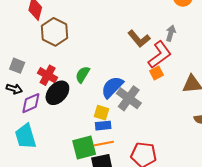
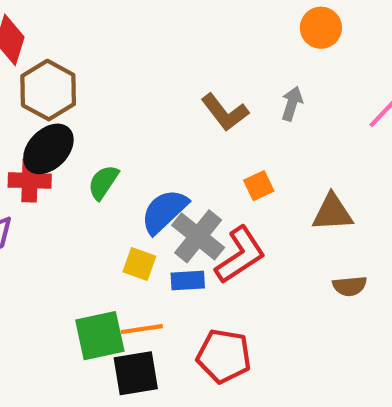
red L-shape: (160, 55) -> (240, 255), moved
red cross: (48, 75) -> (30, 181), turned -30
black ellipse: (57, 93) -> (48, 149), moved
blue rectangle: (103, 126) -> (188, 281), moved

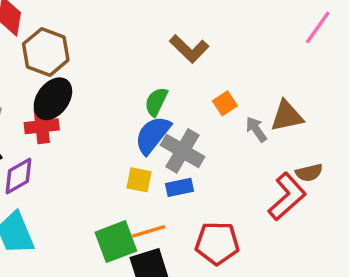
gray arrow: (292, 104) -> (256, 129), moved, turned -44
green semicircle: (103, 182) -> (156, 102), moved
red L-shape: (240, 255) -> (287, 197), moved

